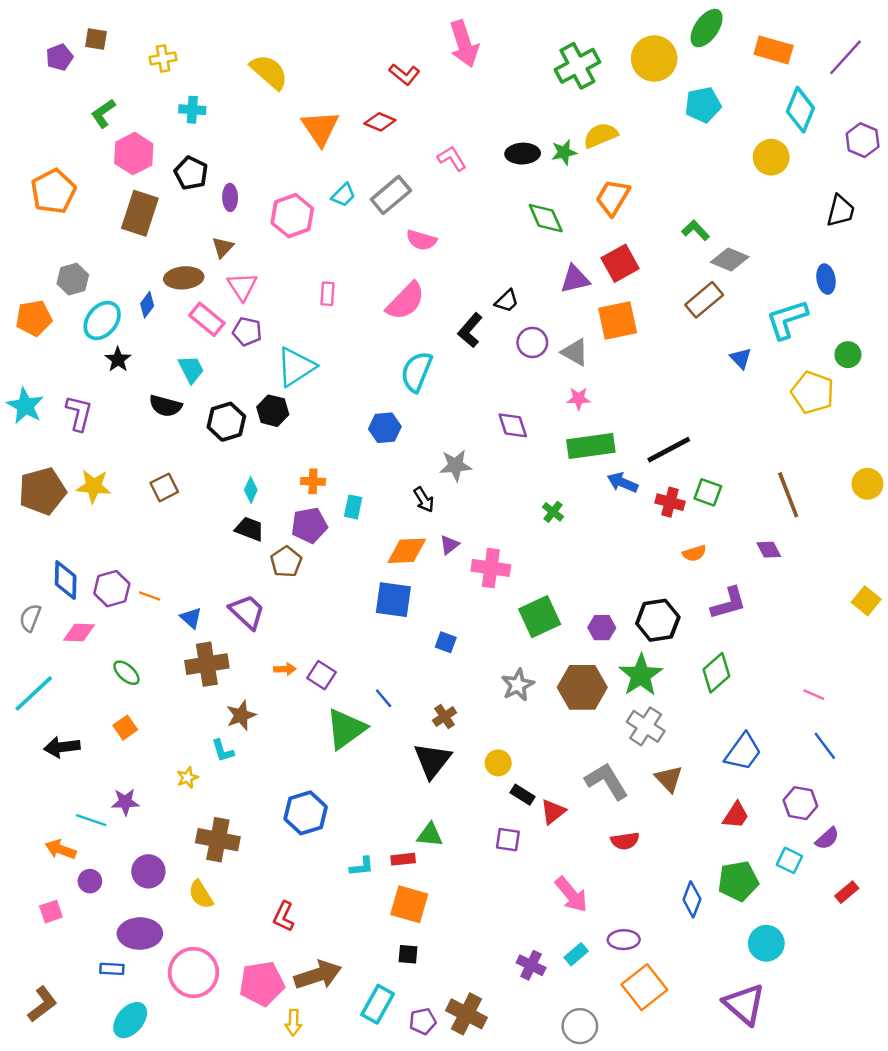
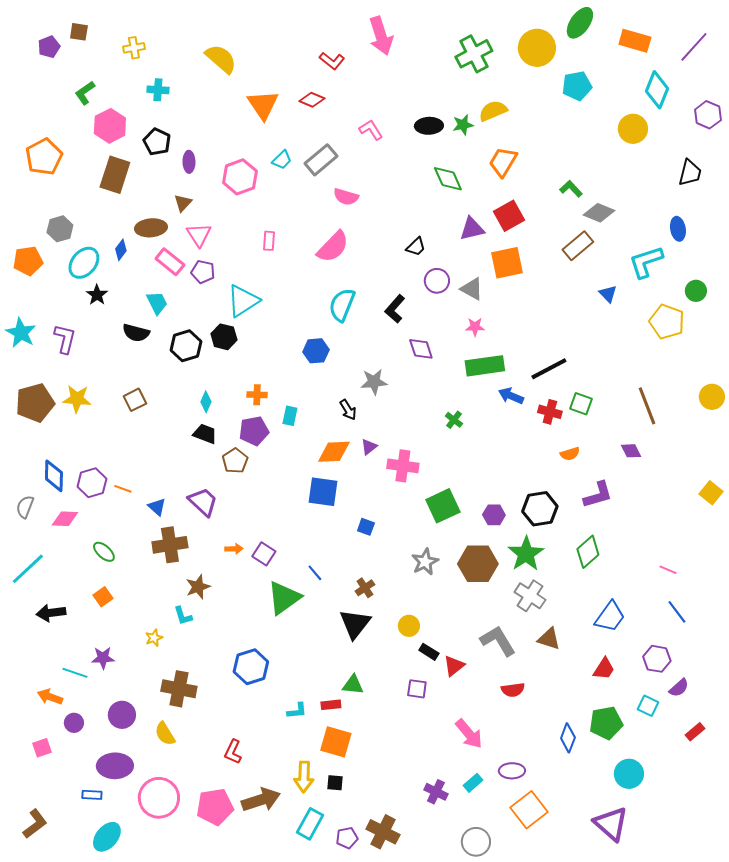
black L-shape: (470, 330) -> (395, 309), moved
brown triangle: (669, 779) -> (549, 639), turned -30
yellow arrow: (293, 1022) -> (304, 777), moved, size x1.4

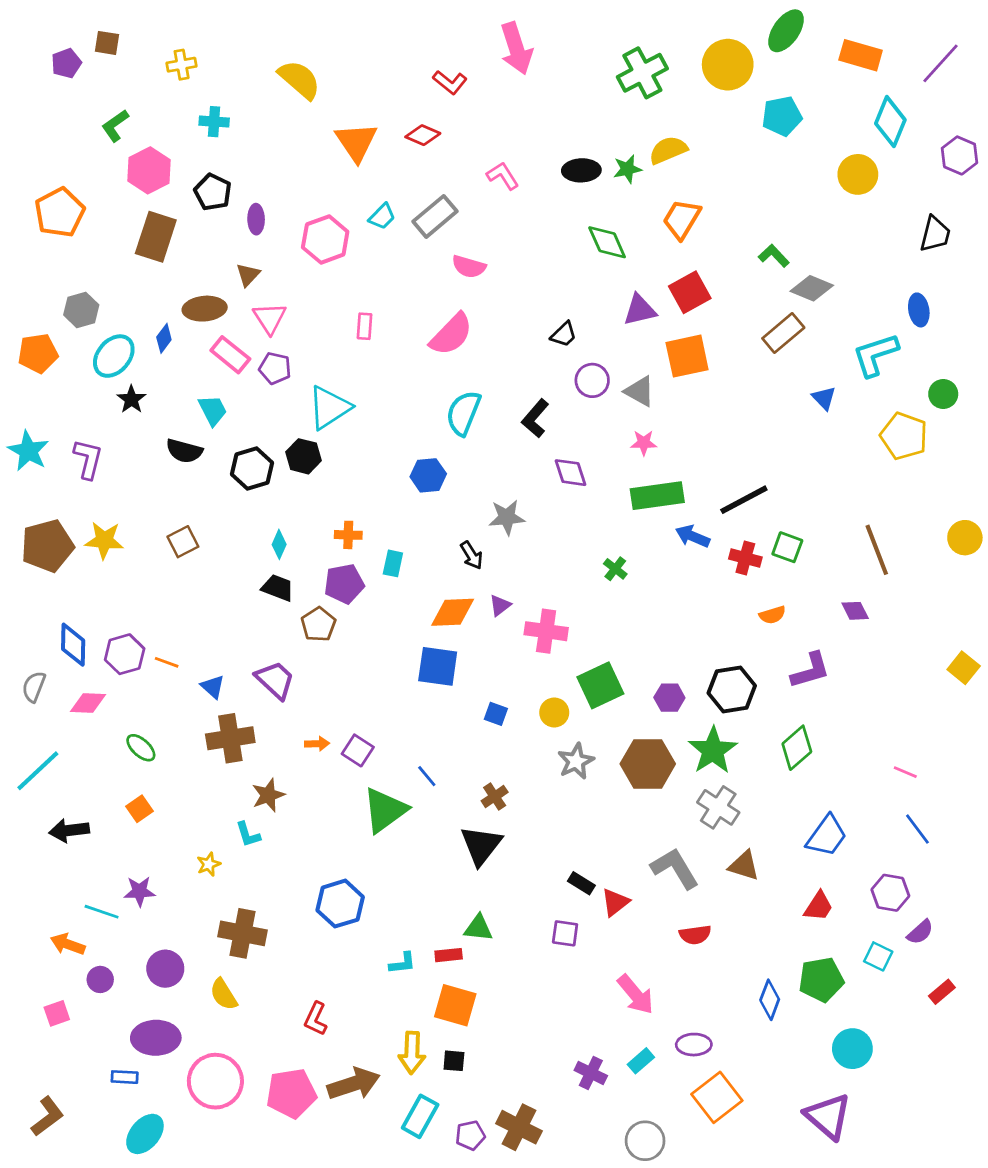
yellow circle: (409, 626) -> (554, 712), moved

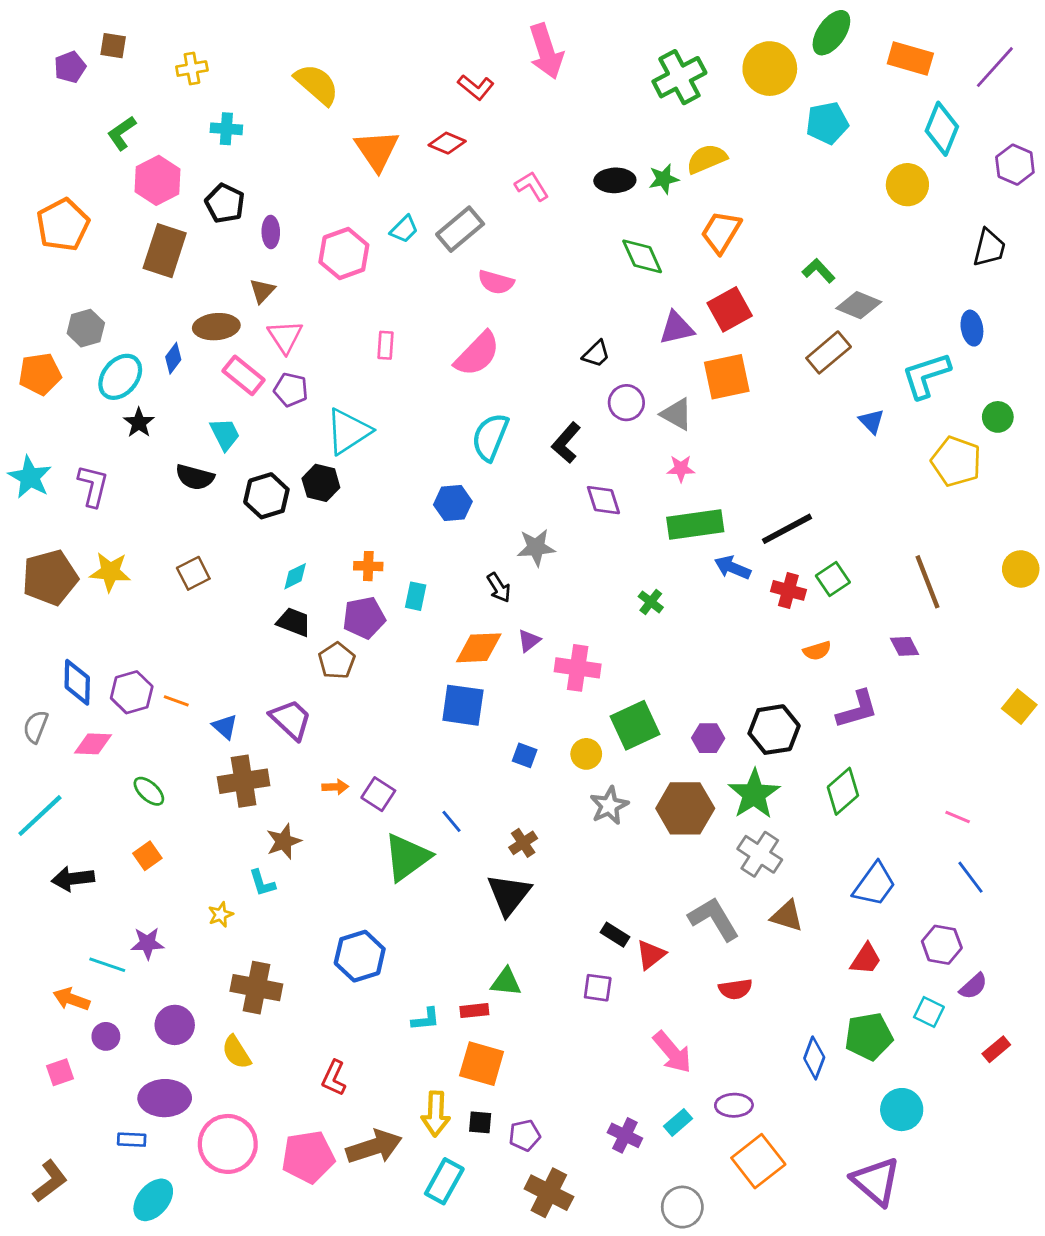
cyan diamond: (279, 544) -> (295, 576), turned 40
green square: (787, 547) -> (833, 579), turned 36
purple pentagon: (470, 1135) -> (525, 1135), moved

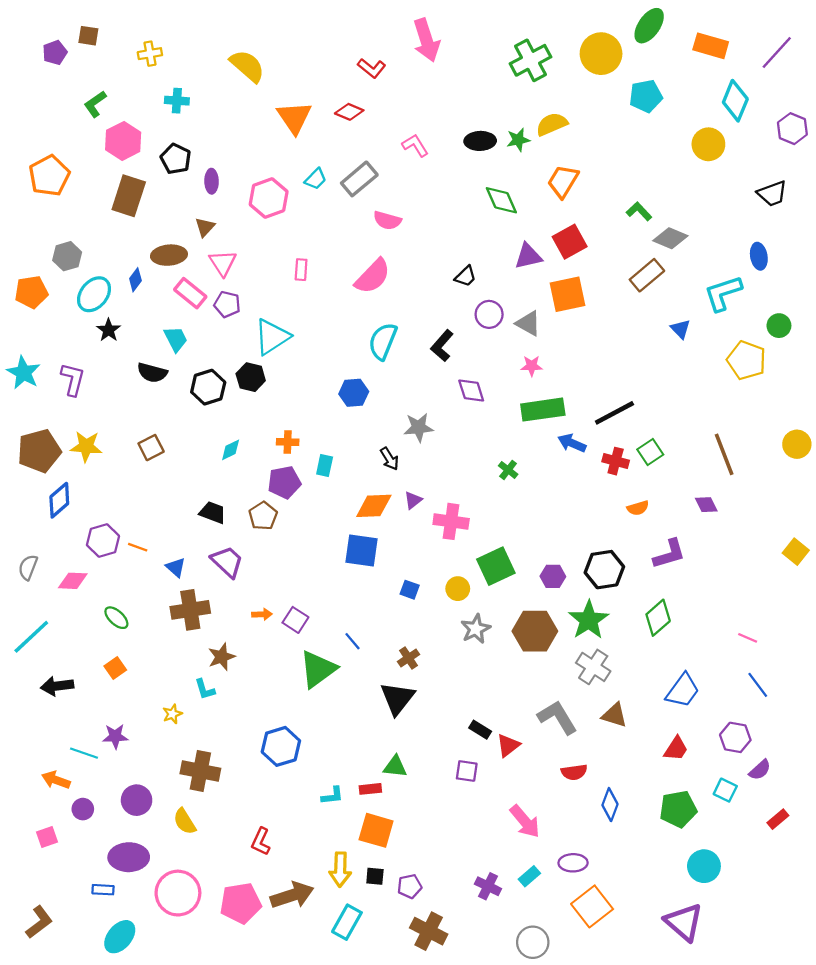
black trapezoid: (989, 248) -> (772, 194), turned 56
black trapezoid: (294, 622) -> (213, 512), moved
blue diamond: (77, 682) -> (59, 500), moved, turned 48
blue diamond: (814, 1058) -> (610, 805), moved

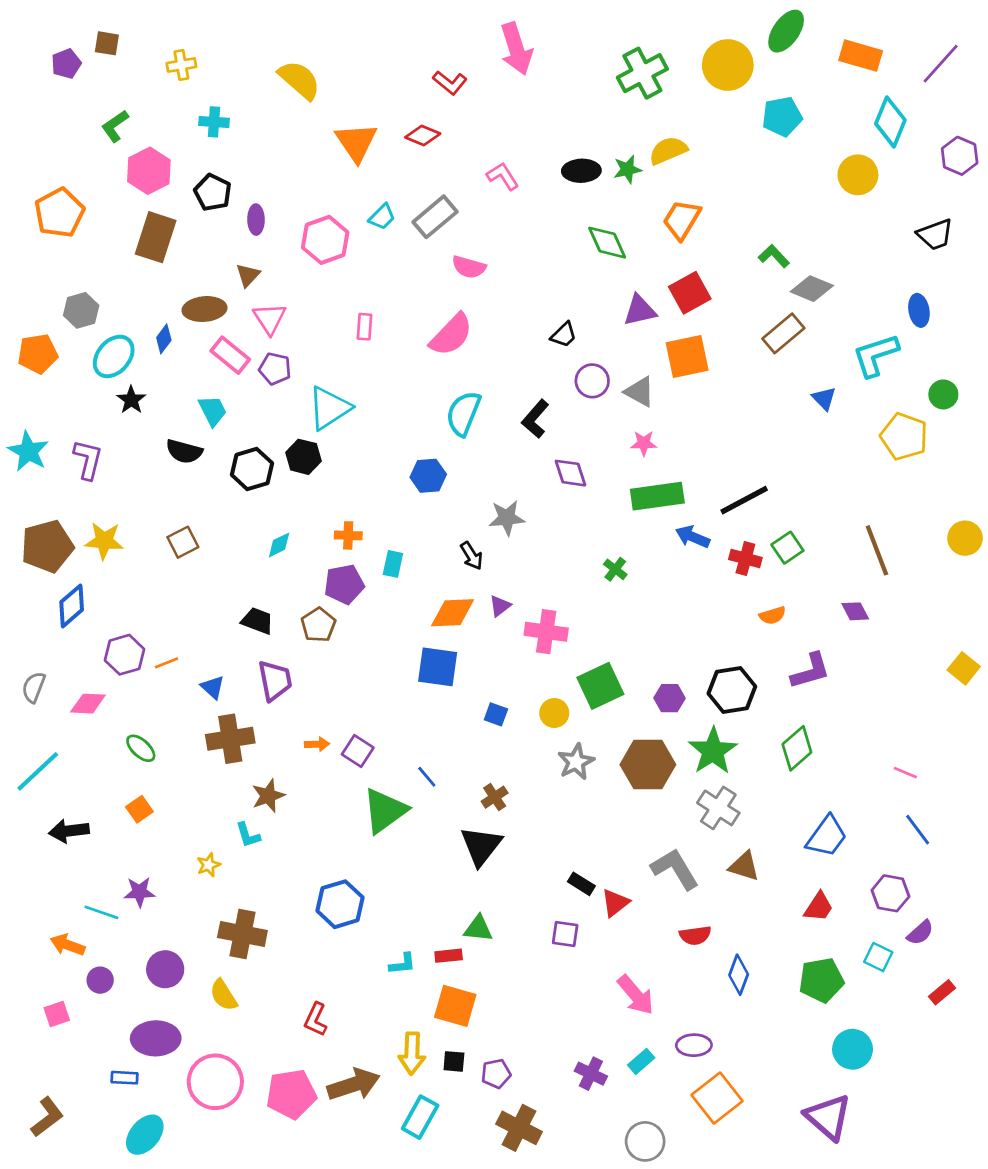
orange line: (138, 547) -> (167, 663), turned -42
purple trapezoid: (227, 562) -> (275, 680), turned 36

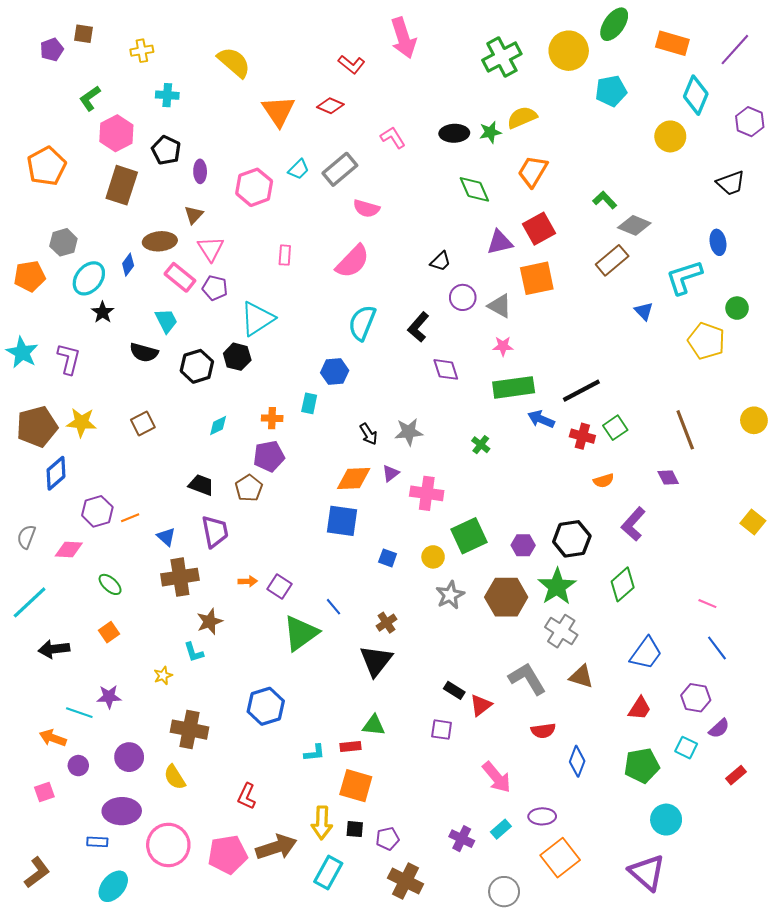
gray star: (507, 518) -> (409, 432), moved
cyan rectangle: (393, 564) -> (309, 403), moved
purple L-shape: (810, 671) -> (633, 524), turned 148

